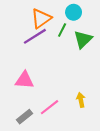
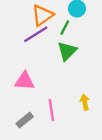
green triangle: (83, 39) -> (67, 51), moved
pink line: (50, 107) -> (51, 110), turned -60

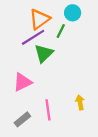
green triangle: (67, 51) -> (44, 53), moved
pink triangle: (25, 81) -> (22, 82), turned -30

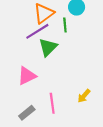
green line: (61, 31) -> (65, 25), turned -32
yellow arrow: (80, 102) -> (84, 96), turned -128

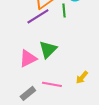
green triangle: (48, 47) -> (48, 49), moved
pink line: (52, 103) -> (52, 84), turned -72

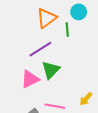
purple line: (38, 16) -> (40, 49), moved

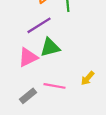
green triangle: (51, 70) -> (50, 47), turned 30

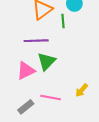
purple line: (39, 25) -> (36, 41), turned 30
green triangle: (50, 47) -> (46, 61), turned -30

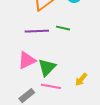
green line: (63, 21) -> (63, 28), moved, turned -72
green triangle: (46, 61) -> (47, 67), moved

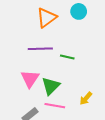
green line: (63, 28) -> (67, 57), moved
pink triangle: (27, 60) -> (30, 79), turned -30

